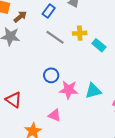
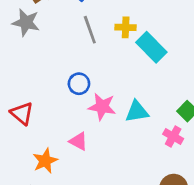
gray line: (55, 37) -> (90, 30), turned 30
cyan rectangle: (99, 45) -> (151, 47), size x1.5

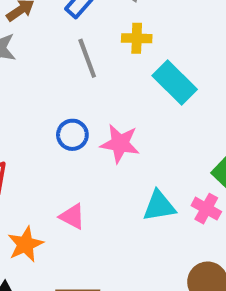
yellow cross: (126, 27) -> (137, 38), moved
pink star: (102, 107) -> (120, 144), moved
cyan triangle: (137, 112) -> (159, 206), moved

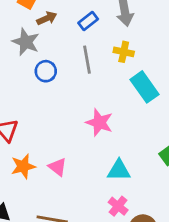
blue circle: (72, 135) -> (46, 71), moved
pink cross: (206, 209) -> (118, 206), moved
orange star: (25, 244) -> (23, 166), moved

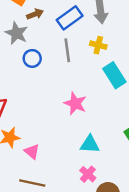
blue rectangle: (88, 21) -> (70, 18), size x1.5
pink triangle: (58, 167) -> (32, 152), moved

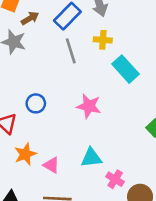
blue circle: (32, 58) -> (36, 103), moved
cyan triangle: (90, 144) -> (91, 158), moved

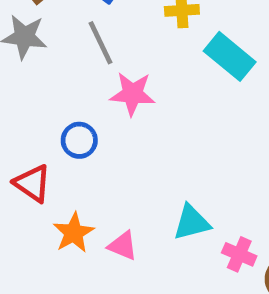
gray line: (71, 51) -> (100, 43), moved
pink star: (89, 106) -> (133, 94), moved

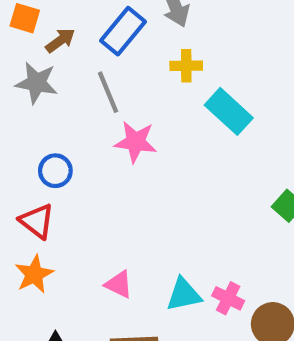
blue circle: (79, 140) -> (55, 171), moved
cyan triangle: (192, 222) -> (184, 295), moved
orange star: (74, 233) -> (34, 274), moved

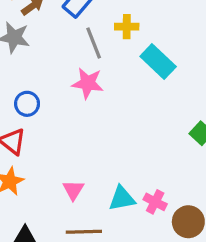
gray line: (108, 92) -> (94, 43), moved
pink triangle: (119, 284) -> (73, 190), turned 35

